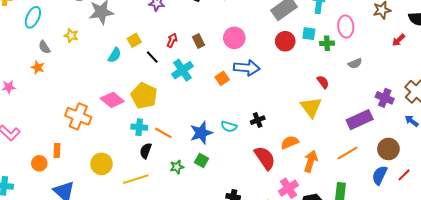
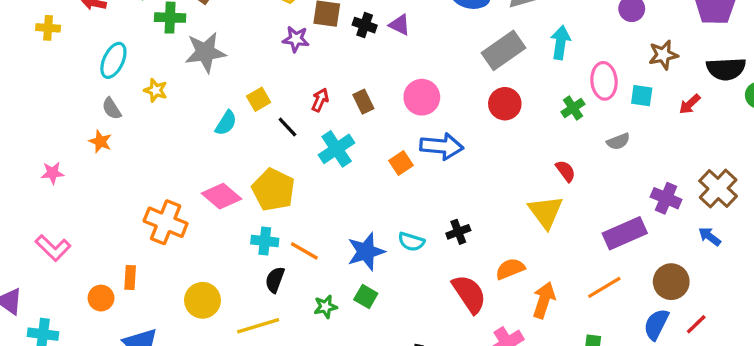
cyan ellipse: (33, 17) -> (113, 60), moved
cyan square: (309, 34) -> (642, 96), moved
green cross: (327, 43) -> (573, 108), turned -32

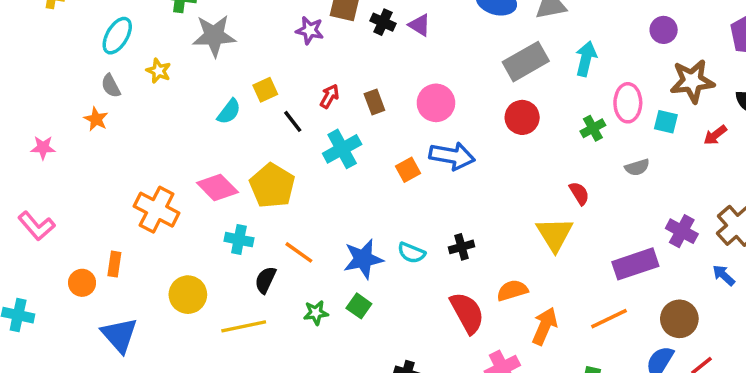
brown star: (663, 55) -> (692, 81), size x1.4
cyan cross: (265, 241) -> (239, 240), moved

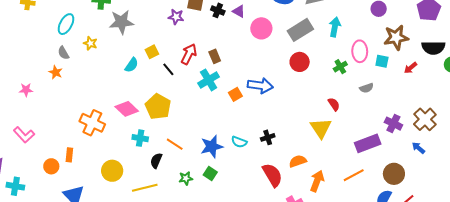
red arrow: (329, 96) -> (189, 54), size x1.5
pink circle: (436, 103) -> (261, 28), moved
cyan cross: (342, 149) -> (209, 80), moved

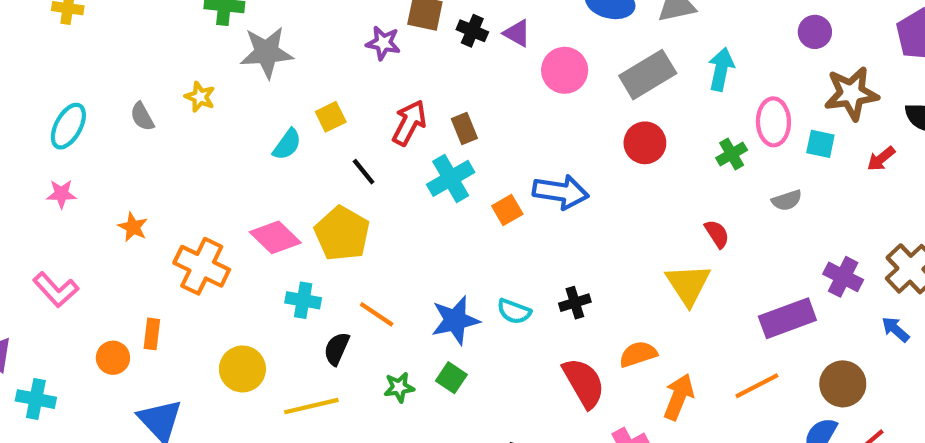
cyan ellipse: (66, 24) -> (68, 126), moved
black line: (168, 69) -> (364, 172), moved
orange star: (56, 72) -> (133, 227), moved

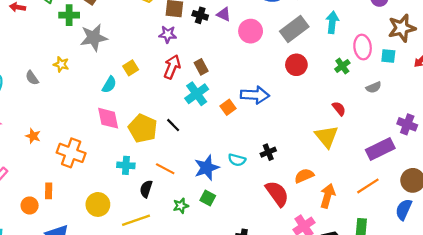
purple star: (383, 43) -> (168, 34), moved
black line: (364, 172) -> (173, 125), moved
pink diamond: (275, 237) -> (108, 118), moved, turned 40

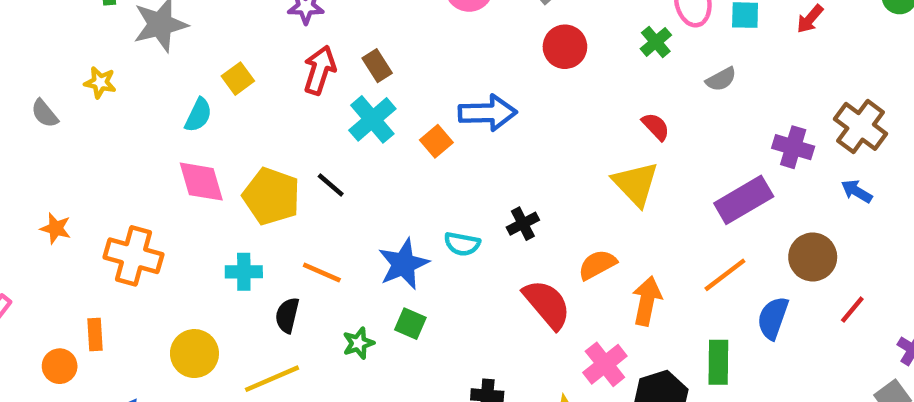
blue semicircle: (404, 209) -> (773, 318), moved

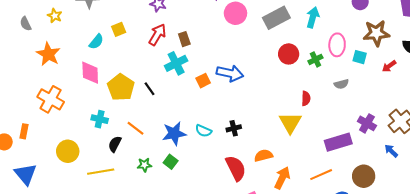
red circle: (565, 47) -> (289, 54), moved
red semicircle: (656, 127) -> (306, 98), turned 32
orange star: (56, 228) -> (48, 54), moved, size x1.6

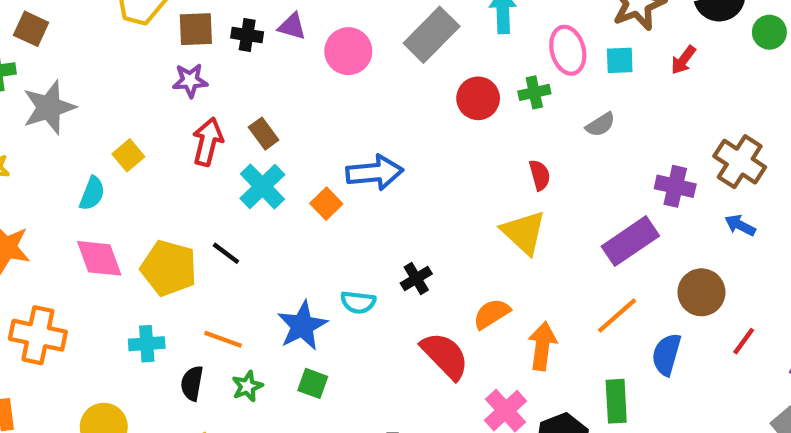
green cross: (315, 59) -> (534, 92), turned 32
green star: (144, 165) -> (247, 386), moved

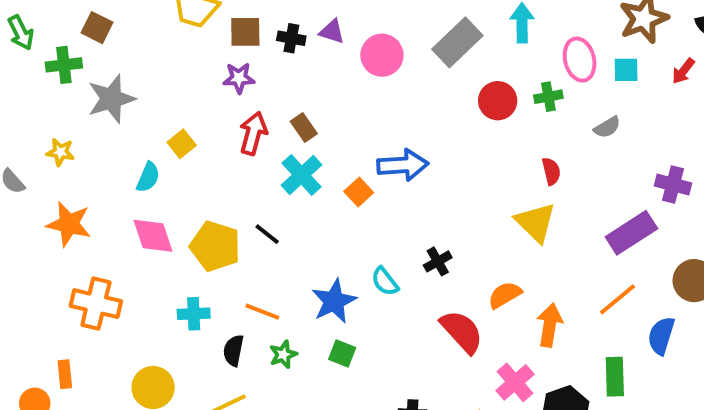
cyan semicircle: (358, 302) -> (385, 281), turned 44

